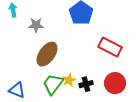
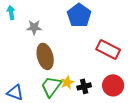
brown ellipse: (47, 54) -> (45, 56), turned -50

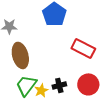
yellow star: (67, 82) -> (41, 90), moved

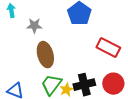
black cross: (59, 85) -> (84, 85), size x1.5

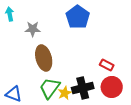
red rectangle: (108, 48) -> (107, 65), moved, size x0.6

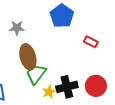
red rectangle: (107, 65) -> (91, 42), moved
green trapezoid: (50, 88) -> (36, 74), moved

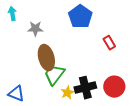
red rectangle: (91, 42) -> (109, 43), turned 32

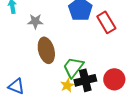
red rectangle: (109, 43) -> (106, 22), moved, size x1.5
green trapezoid: (54, 75) -> (73, 67), moved

